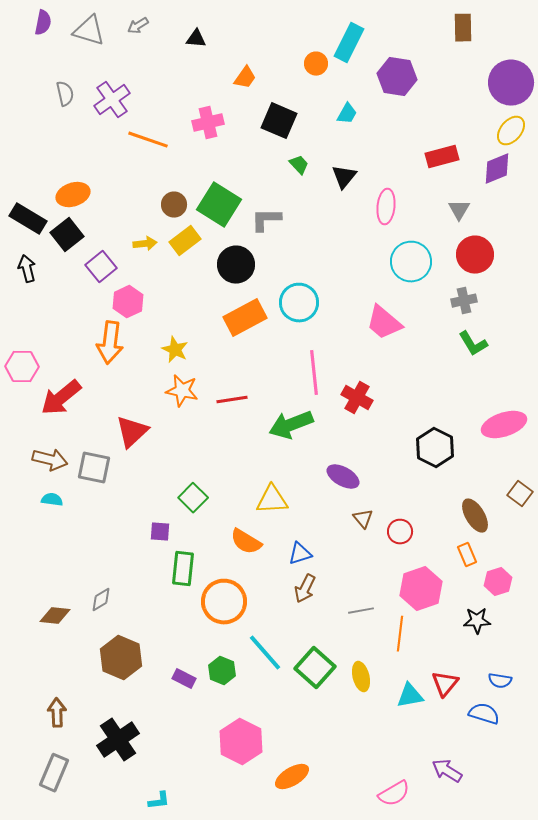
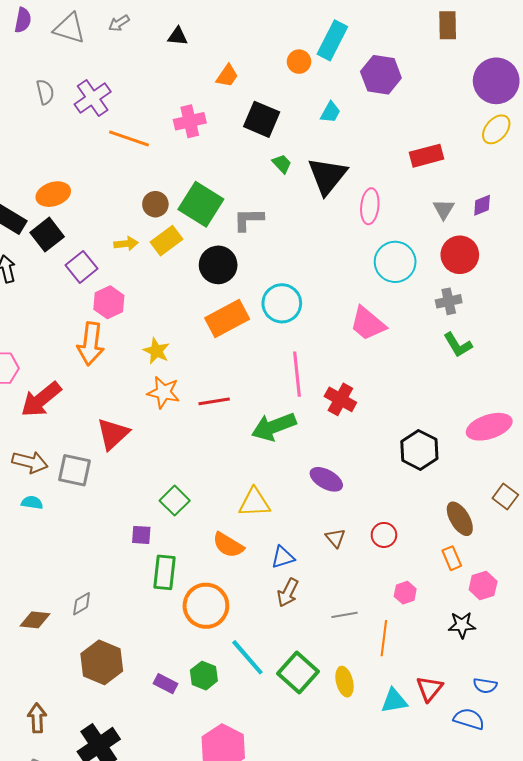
purple diamond: (497, 169) -> (482, 205), moved, size x0.7
black triangle: (344, 177) -> (327, 176), size x1.6
brown triangle: (363, 519) -> (335, 538), moved
pink hexagon: (421, 589) -> (405, 593), size x0.5

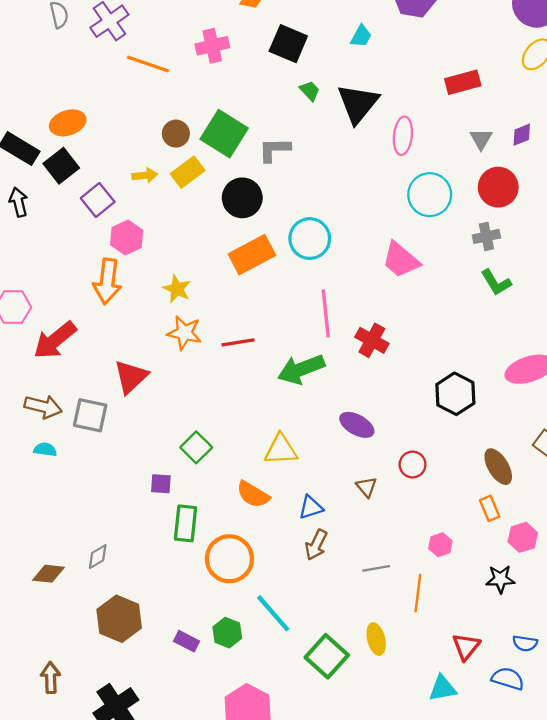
red circle: (384, 535) -> (413, 464), moved
green square: (298, 672) -> (327, 656), moved
cyan triangle: (394, 701) -> (443, 688), moved

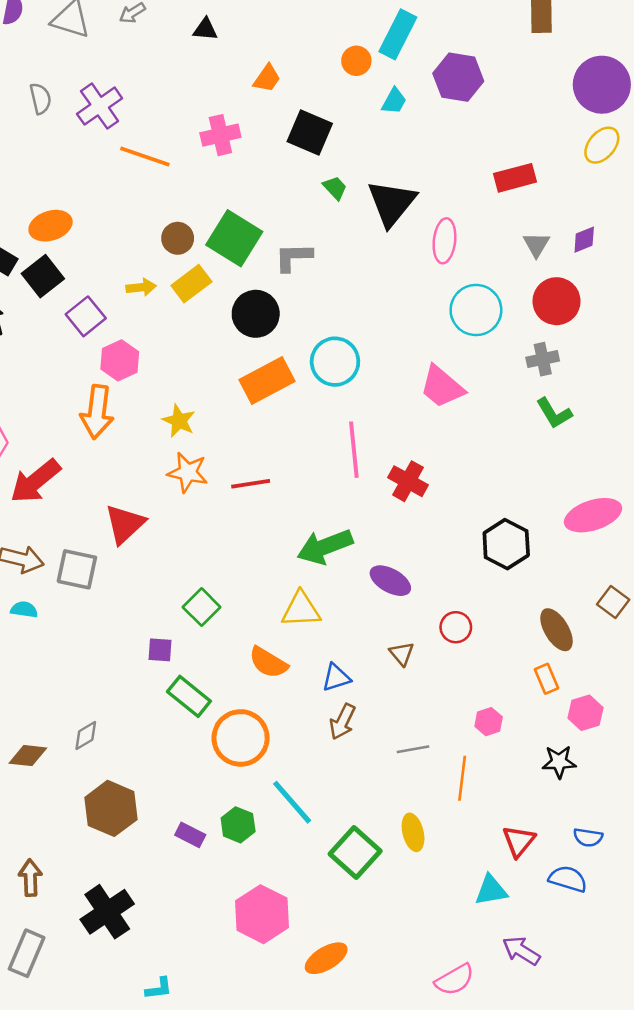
cyan trapezoid: (361, 36) -> (394, 101), moved
green arrow: (301, 369) -> (325, 547), moved
green rectangle: (185, 523) -> (189, 696), turned -57

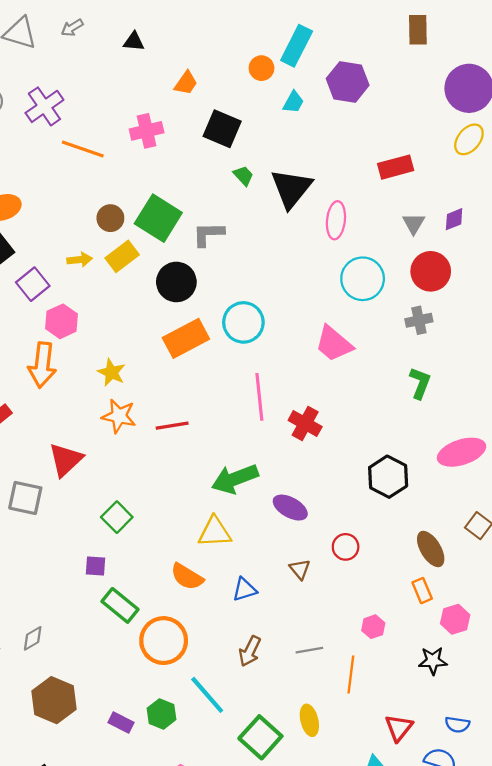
green L-shape: (554, 413) -> (420, 383), moved, turned -128
green square: (202, 607) -> (117, 517), moved
brown arrow: (343, 722) -> (250, 651), moved

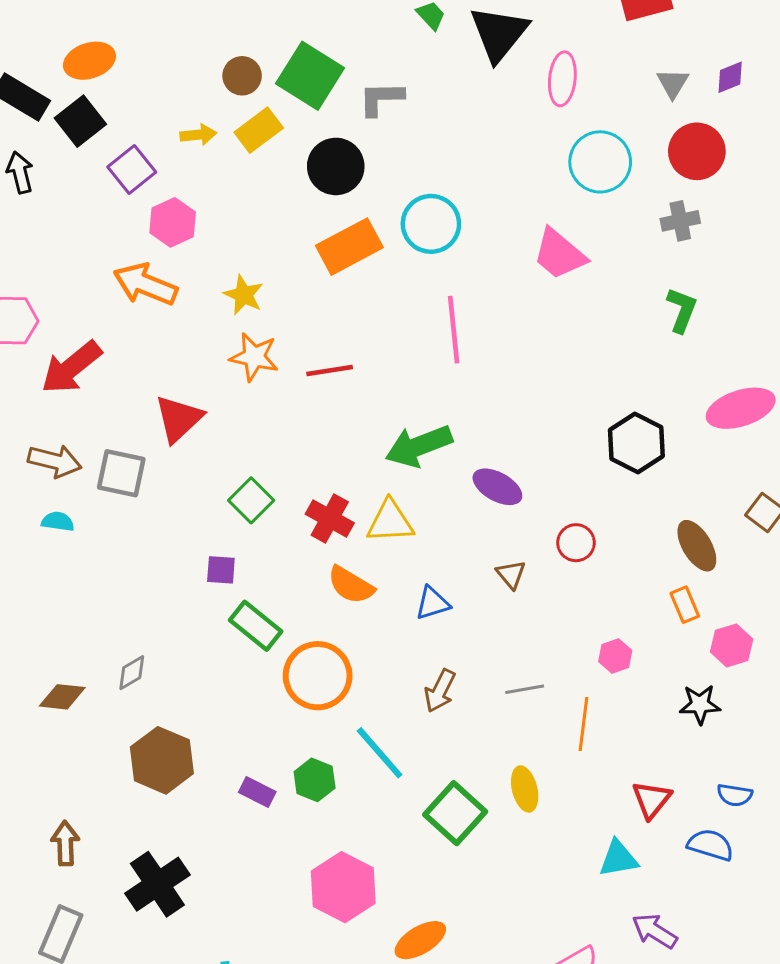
orange arrow: (42, 365) -> (145, 284), turned 105
red cross: (305, 423) -> (330, 519), moved

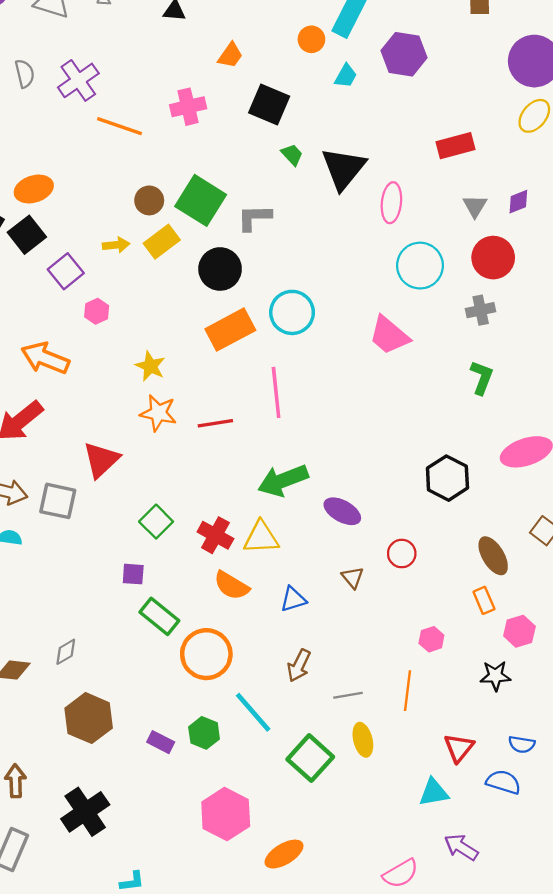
pink hexagon: (173, 222) -> (97, 311), size x0.7
orange arrow: (145, 284) -> (45, 358), moved
pink line: (454, 330) -> (276, 392), moved
gray line: (525, 689) -> (348, 695), moved

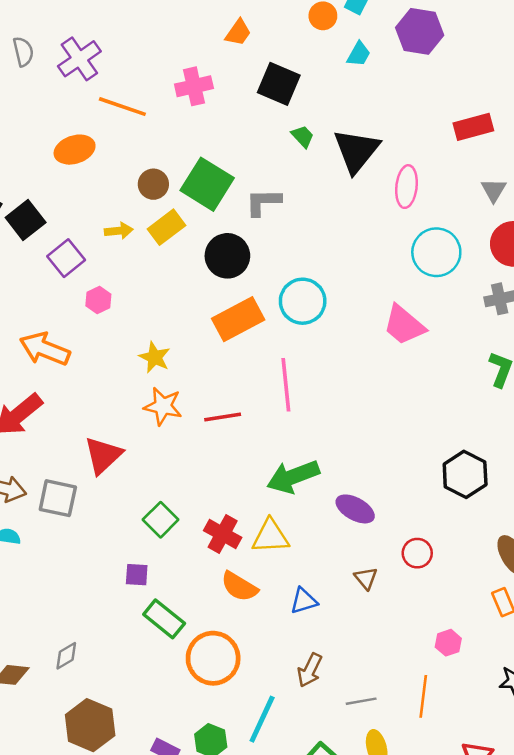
orange ellipse: (34, 189) -> (75, 150), moved
cyan line: (253, 712) -> (262, 719), turned 66

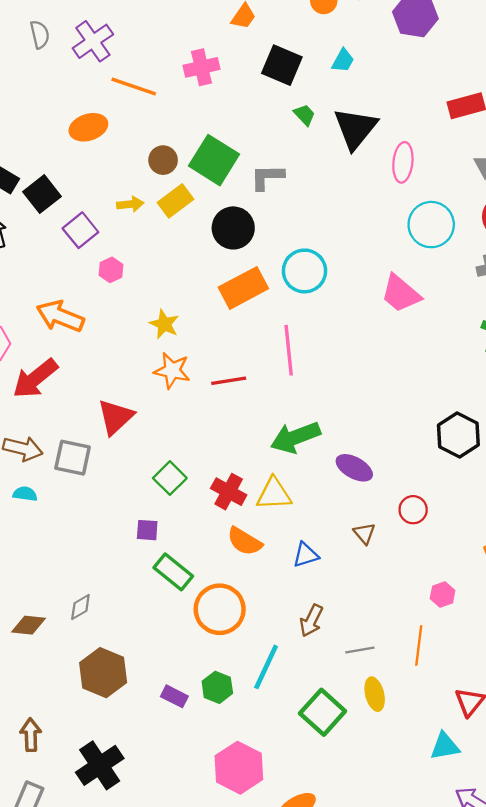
cyan trapezoid: (359, 54) -> (343, 61), moved

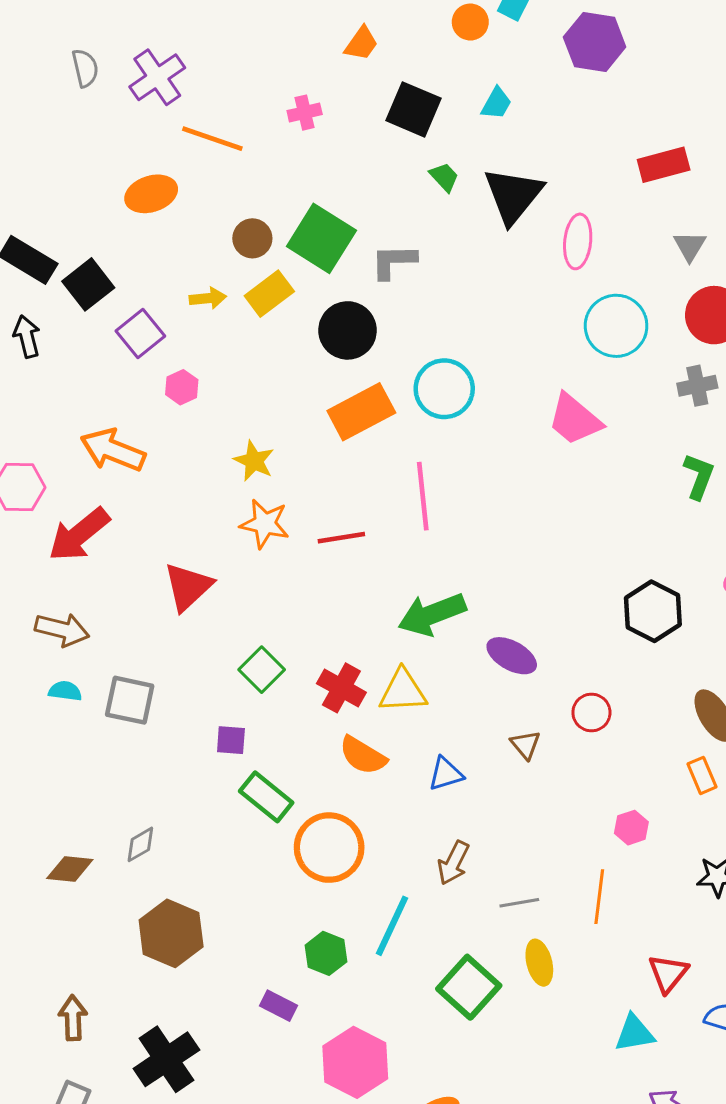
pink cross: (202, 67) -> (305, 113), size x0.7
gray square: (73, 458) -> (130, 700), moved
purple rectangle: (174, 696) -> (278, 1006), moved

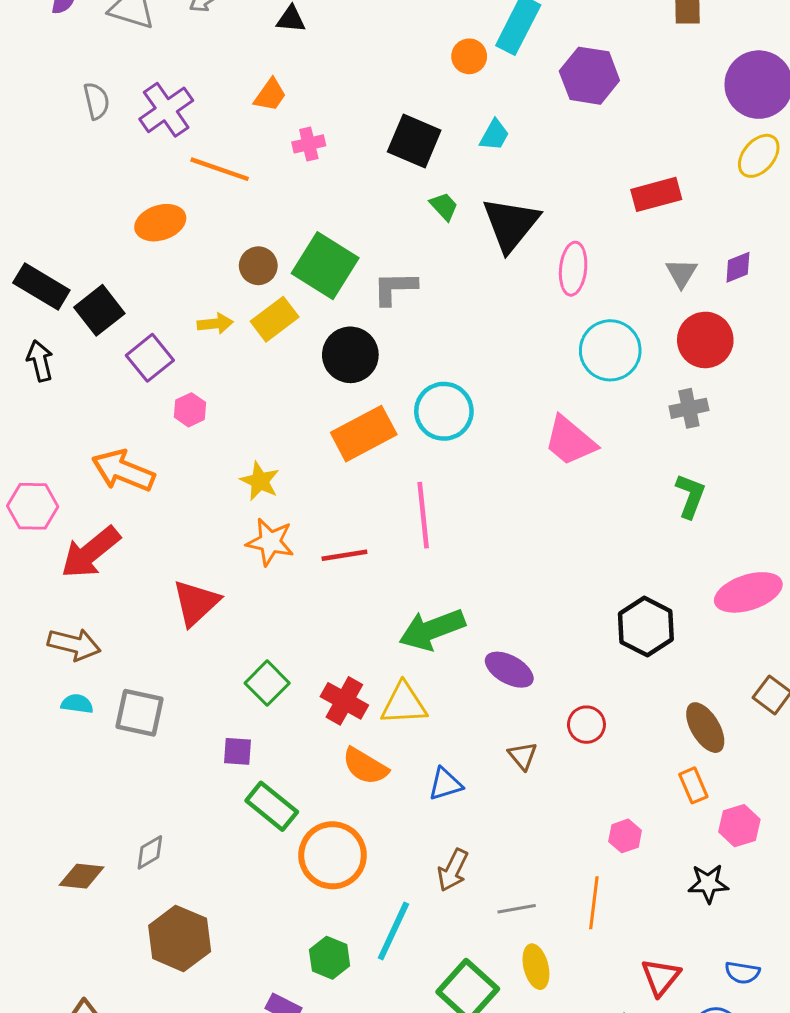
orange trapezoid: (361, 43) -> (270, 95), moved

